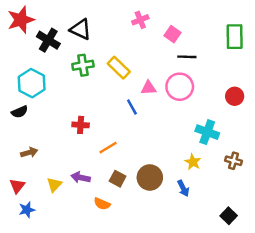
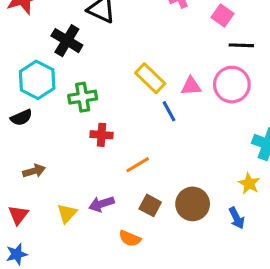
black cross: (48, 40) -> (67, 41), moved
green cross: (83, 65) -> (83, 97), moved
yellow rectangle: (119, 68) -> (150, 78), moved
purple arrow: (81, 177) -> (101, 204), turned -30
blue star: (27, 210) -> (17, 254), moved

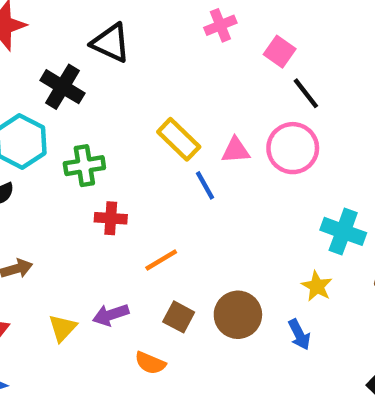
black line: (241, 45) -> (306, 93), turned 50

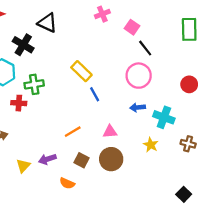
pink triangle: (236, 150) -> (110, 132), moved
red cross: (111, 218) -> (19, 103), moved
blue arrow: (299, 334) -> (138, 107), moved, turned 112

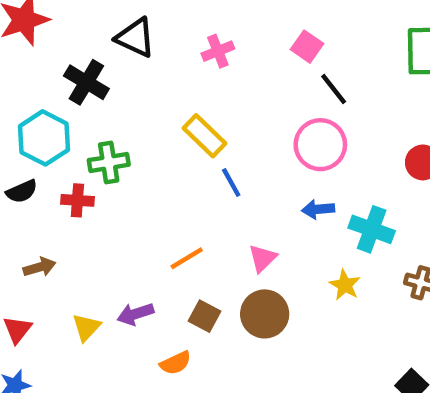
pink cross: (102, 14) -> (218, 51), moved
pink triangle: (110, 132) -> (262, 258), turned -40
orange semicircle: (67, 183) -> (176, 363), turned -48

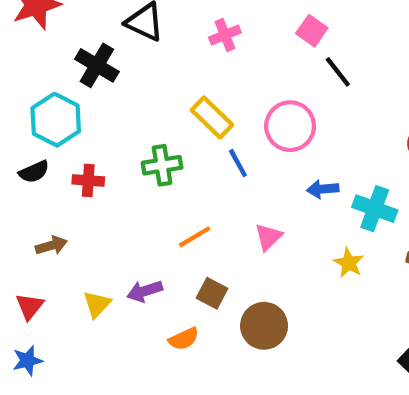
pink circle: (320, 145) -> (290, 126), moved
green cross: (109, 162) -> (162, 165), moved
brown circle: (265, 314) -> (264, 326), moved

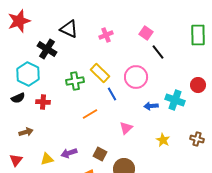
green cross: (162, 165) -> (75, 81), moved
cyan cross: (375, 209) -> (175, 100), moved
orange line: (195, 237) -> (90, 114), moved
yellow triangle: (97, 304) -> (47, 159), turned 32

